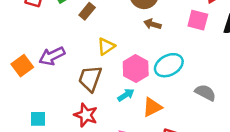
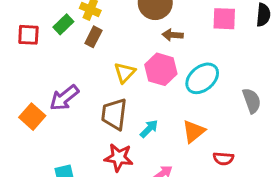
pink hexagon: (136, 69) -> (161, 69), moved
gray semicircle: (205, 93) -> (252, 101), turned 55
cyan arrow: (126, 95) -> (149, 129), moved

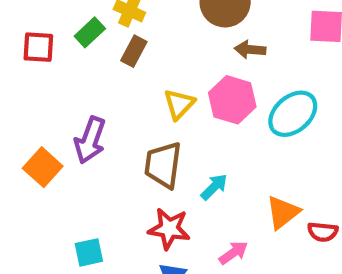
purple arrow: (64, 98) -> (90, 140), turned -32
orange triangle: (194, 131) -> (283, 212), moved

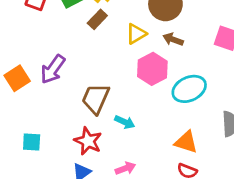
yellow triangle: (179, 104) -> (136, 34), moved
cyan arrow: (214, 187) -> (125, 122), turned 54
orange triangle: (283, 212) -> (186, 142), moved, turned 40

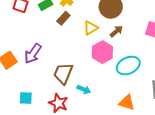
brown arrow: (173, 39) -> (116, 31), turned 120
cyan square: (32, 142) -> (26, 98), moved

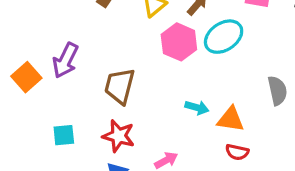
cyan ellipse: (128, 66) -> (224, 37), moved
cyan arrow: (84, 89) -> (197, 107), moved

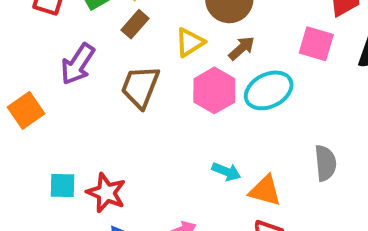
purple arrow: (65, 60) -> (78, 64), moved
brown trapezoid: (120, 86) -> (140, 87), moved
red star: (119, 136) -> (106, 193), moved

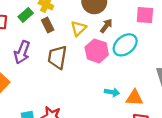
brown rectangle: (135, 24) -> (48, 25), turned -56

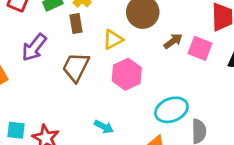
brown arrow: (106, 26) -> (173, 41), moved
cyan ellipse: (125, 45) -> (171, 110), moved
cyan arrow: (112, 92) -> (104, 127), moved

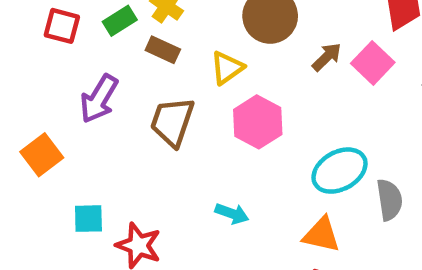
brown rectangle: (76, 23) -> (163, 50), turned -48
pink square: (200, 48) -> (373, 63), turned 30
cyan square: (16, 130) -> (88, 219), moved

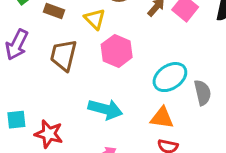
yellow triangle: (227, 68) -> (95, 19), turned -35
cyan arrow: (232, 214) -> (105, 109), size x1.6

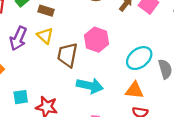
yellow triangle: (95, 19) -> (45, 36), moved
brown trapezoid: (63, 55) -> (67, 55), moved

